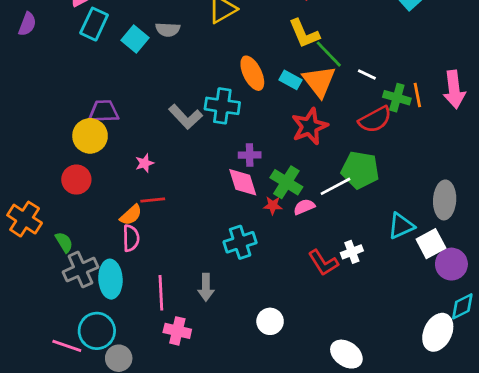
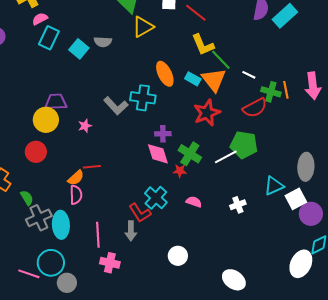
pink star: (145, 163) -> (85, 126), moved
pink semicircle: (304, 207) -> (194, 202), moved, turned 42
cyan cross: (240, 242) -> (156, 198), turned -30
red L-shape: (323, 263) -> (140, 213), moved

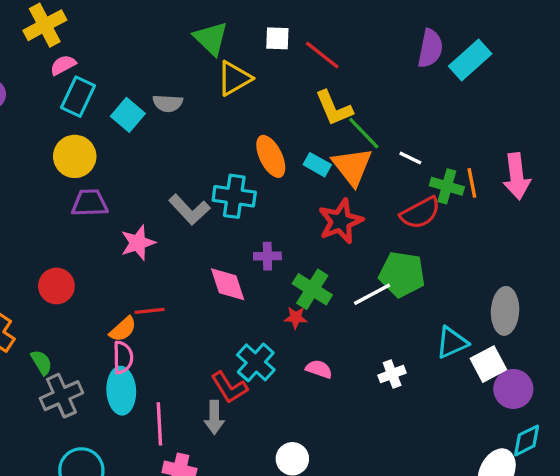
yellow circle: (46, 120) -> (75, 156), moved
pink star: (85, 126) -> (138, 243), size x1.5
pink diamond: (158, 154) -> (228, 284), moved
cyan ellipse: (61, 225) -> (121, 391), moved

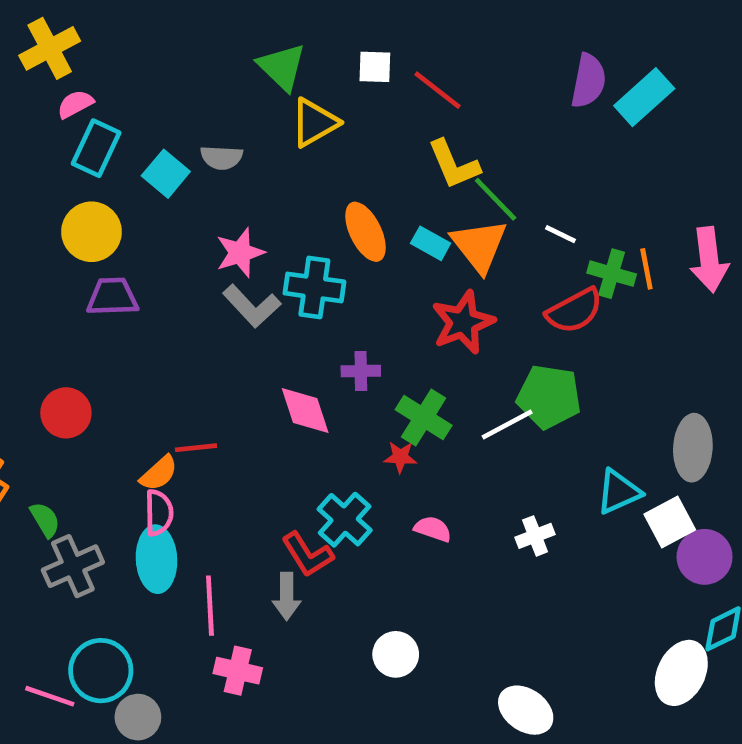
pink star: (138, 243) -> (240, 253), moved

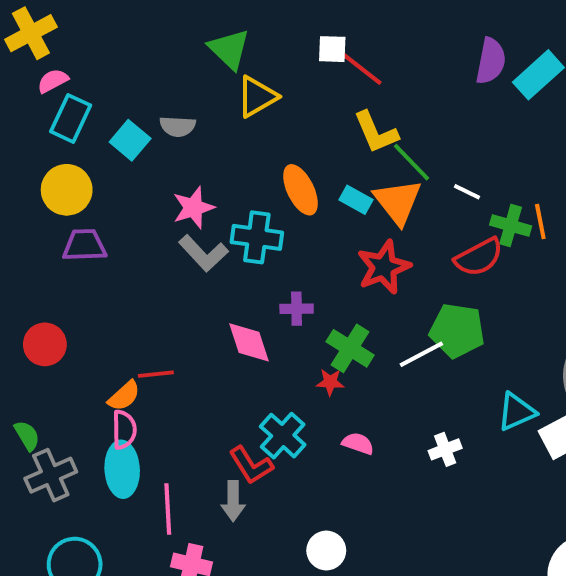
white square: (375, 67) -> (332, 49), moved

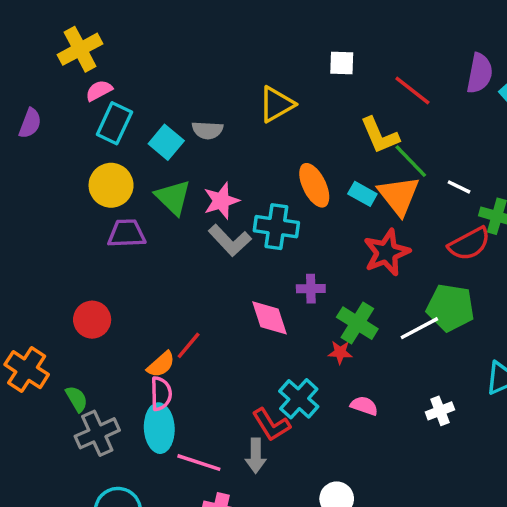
green triangle: (229, 49) -> (173, 197), moved
red line: (362, 69) -> (412, 91), moved
red line: (156, 374) -> (189, 345), turned -44
pink line: (168, 509) -> (199, 463), turned -69

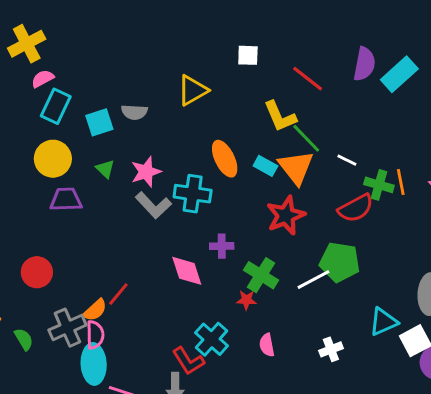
cyan square: (166, 142) -> (99, 122), turned 32
green triangle: (173, 197) -> (105, 169), size x0.6
pink semicircle: (364, 406) -> (267, 345), turned -120
gray cross: (97, 433) -> (67, 328), moved

